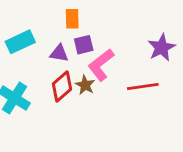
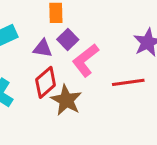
purple square: (84, 45) -> (68, 40), turned -30
brown star: (85, 85) -> (66, 100), moved, size x1.5

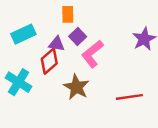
red diamond: (46, 82) -> (49, 61), moved
red line: (128, 82) -> (129, 97), moved

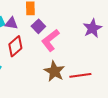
purple triangle: (57, 44) -> (11, 23), moved
brown star: (76, 87) -> (54, 71), moved

